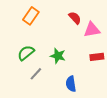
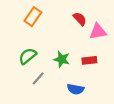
red rectangle: (97, 57) -> (89, 60), moved
blue semicircle: (71, 84) -> (76, 89), turned -70

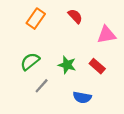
red semicircle: (80, 19) -> (75, 16), moved
red rectangle: (89, 60) -> (97, 66), turned 48

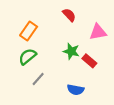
orange rectangle: (36, 19) -> (29, 31), moved
green star: (67, 65) -> (71, 51), moved

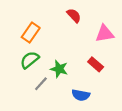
green star: (71, 51) -> (59, 69), moved

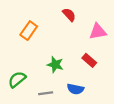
green semicircle: (30, 60) -> (17, 79), moved
gray line: (41, 84) -> (46, 93), moved, turned 40

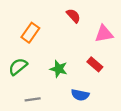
green semicircle: (17, 79) -> (18, 67), moved
gray line: (46, 93) -> (33, 99), moved

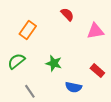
red rectangle: (95, 64) -> (97, 71), moved
gray line: (33, 99) -> (30, 91), turned 64

